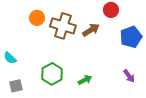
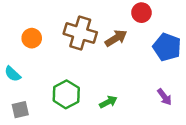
orange circle: (37, 18) -> (32, 38), moved
blue pentagon: (131, 37) -> (167, 47), turned -30

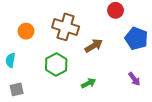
brown arrow: (116, 38) -> (94, 46), moved
cyan semicircle: (13, 74) -> (10, 60), turned 56
green hexagon: (66, 94) -> (56, 64), moved

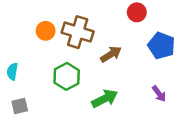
orange circle: (26, 31) -> (46, 31), moved
green arrow: (88, 83) -> (105, 99), size x1.5

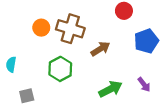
blue pentagon: (161, 46) -> (146, 41), turned 30
green arrow: (105, 99) -> (111, 89), moved
gray square: (20, 106) -> (27, 96), moved

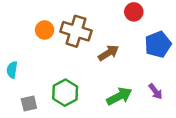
green hexagon: (60, 69) -> (65, 93), moved

